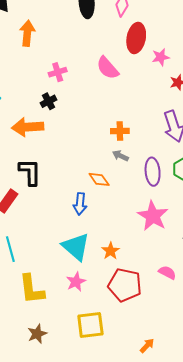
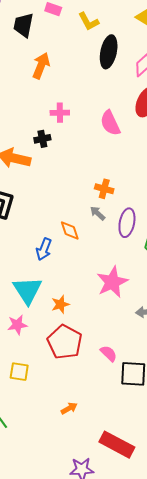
purple ellipse: (153, 172) -> (127, 223), moved
pink semicircle: (167, 273) -> (109, 353), moved
yellow square: (90, 325) -> (19, 372), size x0.7

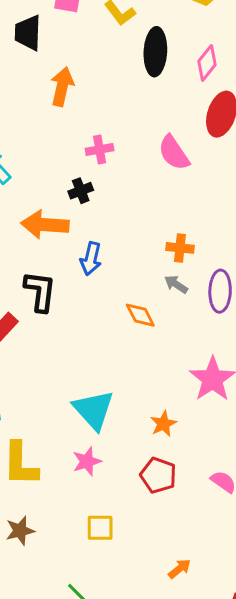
blue arrow: (44, 249) -> (91, 259), moved
orange star: (60, 304) -> (163, 424), moved
red pentagon: (65, 342) -> (158, 475), size x0.7

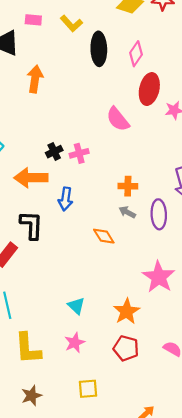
pink cross: (100, 150) -> (79, 153), moved
cyan triangle: (94, 410) -> (76, 306), size x0.6
orange star: (163, 424) -> (127, 311), size x1.4

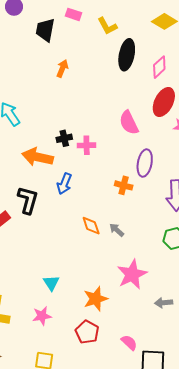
orange arrow: (35, 79) -> (62, 68), size x0.7
gray arrow: (127, 212) -> (117, 230), moved
purple ellipse: (159, 214) -> (145, 163), moved

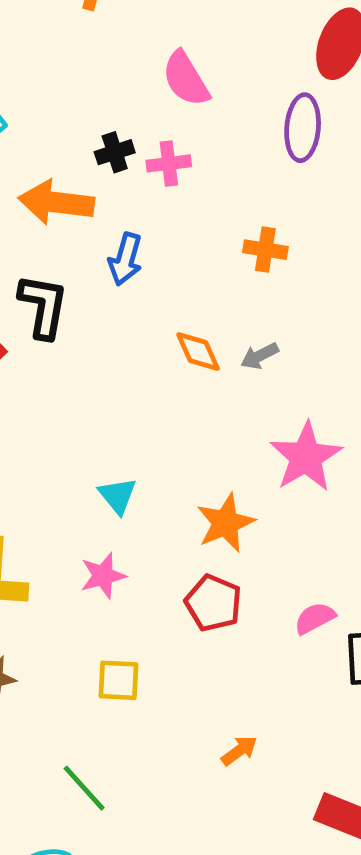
pink semicircle: (129, 123) -> (186, 79), moved
purple ellipse: (145, 163) -> (303, 128), moved
gray arrow: (117, 230) -> (259, 356), turned -63
pink semicircle: (129, 343) -> (315, 618), turned -66

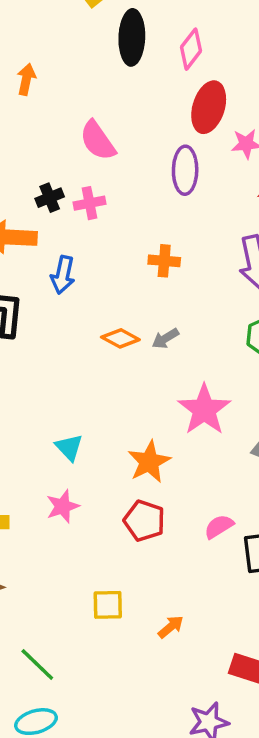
orange diamond: (198, 352) -> (120, 338), turned -33
yellow square: (118, 680) -> (108, 605), moved
green line: (84, 788) -> (37, 665), moved

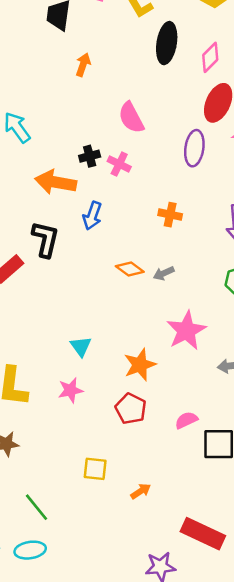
pink cross: (90, 203) -> (119, 164), turned 30

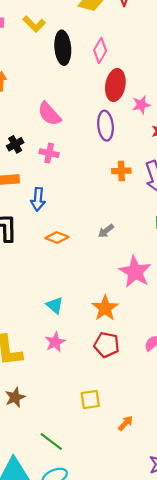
black cross: (90, 156) -> (15, 144), moved
orange cross: (170, 215) -> (121, 171), moved
orange diamond: (130, 269) -> (57, 238), moved
orange arrow: (141, 491) -> (126, 423), moved

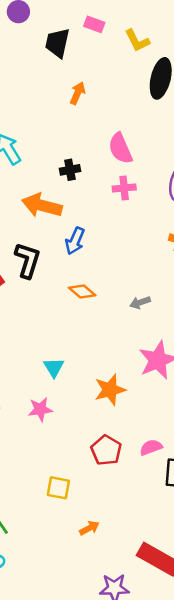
pink cross: (49, 153) -> (124, 188), moved, turned -36
red pentagon: (107, 345) -> (106, 450), moved

